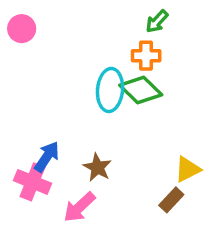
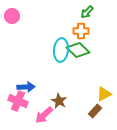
blue arrow: (47, 157) -> (26, 87), turned 54
brown star: (97, 167) -> (59, 101), moved

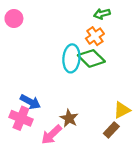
green arrow: (87, 12) -> (102, 14), turned 32
orange cross: (81, 31) -> (95, 36), turned -35
blue arrow: (26, 87) -> (30, 102), turned 30

